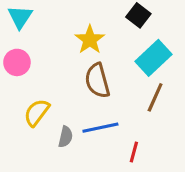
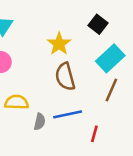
yellow semicircle: (37, 113) -> (17, 102), turned 55

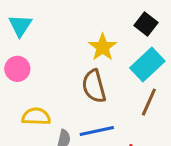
black square: (98, 24) -> (146, 24), moved
yellow star: (59, 44) -> (103, 47), moved

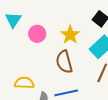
pink circle: (17, 69) -> (37, 34), moved

